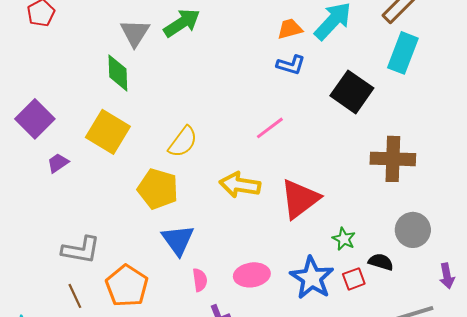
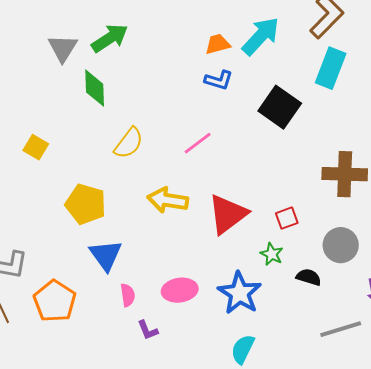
green diamond: (118, 73) -> (95, 88), moved
yellow square: (108, 132) -> (36, 147), size x0.6
yellow semicircle: (183, 142) -> (129, 143), moved
brown cross: (393, 159) -> (345, 174), moved
red square: (354, 279) -> (287, 218), moved

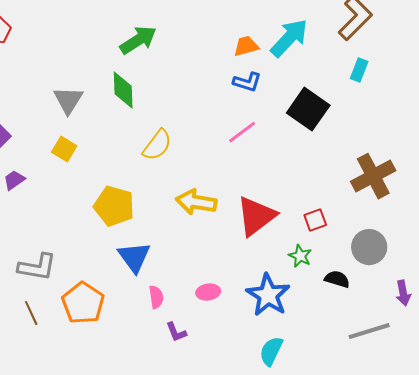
gray triangle: (63, 48) -> (68, 100), moved
cyan rectangle: (331, 68) -> (359, 70), size x0.6
pink line: (198, 143) -> (242, 132), moved
brown cross: (345, 174) -> (373, 176), turned -30
pink ellipse: (180, 290) -> (208, 292), size x0.7

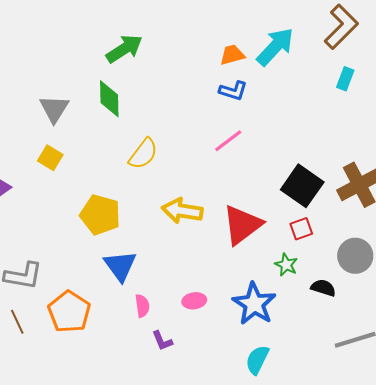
black square: (308, 109) -> (302, 186), moved

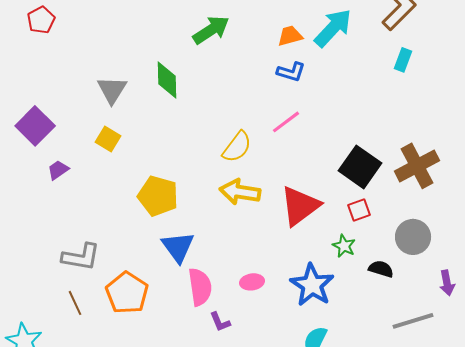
green arrow: (124, 49) -> (211, 30), moved
yellow semicircle: (143, 154) -> (237, 147), moved
pink semicircle: (142, 306) -> (200, 287), size x1.6

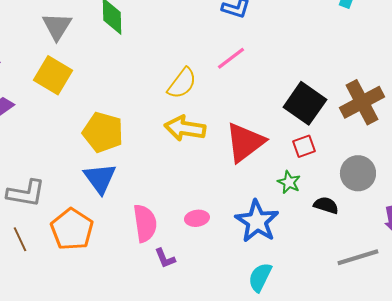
yellow square: (108, 139) -> (53, 75), size x1.5
blue triangle: (178, 247) -> (100, 178), moved

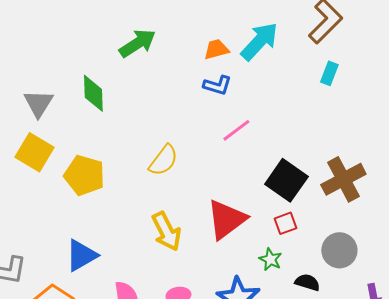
pink line: (231, 58) -> (236, 130), moved
yellow arrow: (185, 128) -> (166, 231), moved, turned -126
yellow pentagon: (103, 132) -> (84, 175), moved
blue triangle: (100, 178) -> (81, 255), turned 36

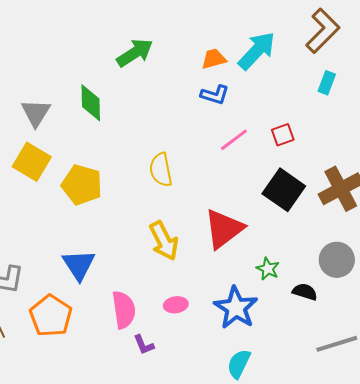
yellow semicircle: (163, 160) -> (161, 170), turned 132
red square: (285, 223) -> (283, 135), moved
blue triangle: (81, 255) -> (79, 265), turned -33

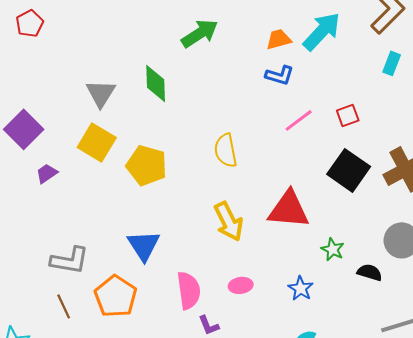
red triangle: (224, 229) -> (289, 209), turned 42
blue star: (236, 308) -> (301, 288), size x0.6

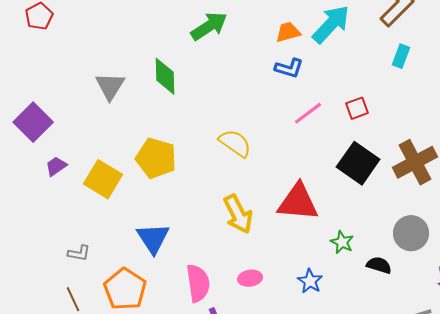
yellow square: (97, 142) -> (103, 179), moved
yellow semicircle: (226, 150) -> (235, 143), turned 136
gray L-shape: (70, 260) -> (79, 253), size x0.6

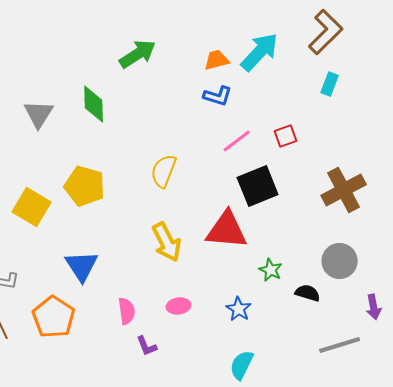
yellow semicircle: (235, 143) -> (164, 171), turned -104
black square: (358, 163) -> (258, 186), moved, turned 33
pink semicircle: (198, 283) -> (127, 311), size x0.7

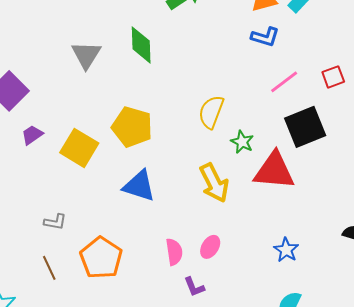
blue triangle: (82, 266) -> (139, 186), moved, turned -39
green star: (271, 270) -> (242, 142), moved
pink ellipse: (179, 306) -> (210, 247), moved, turned -50

